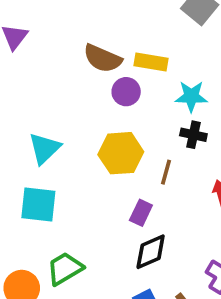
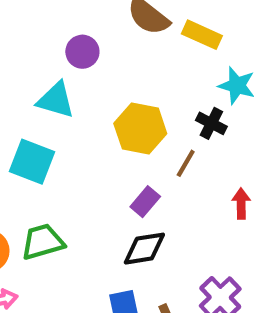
purple circle: (126, 92) -> (82, 52), moved
black cross: (193, 135) -> (211, 123), moved
cyan triangle: (45, 148) -> (56, 100), turned 45

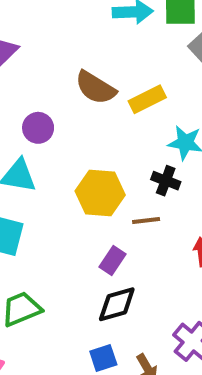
yellow rectangle: (202, 35) -> (147, 99), turned -44
brown line: (186, 163) -> (146, 221), turned 60

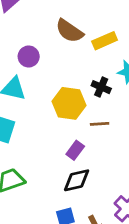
black cross: (166, 181) -> (101, 87), moved

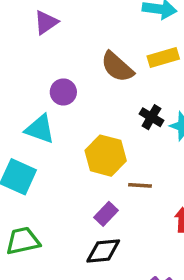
yellow rectangle: (105, 41) -> (163, 58), moved
black cross: (101, 87) -> (151, 117), moved

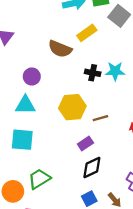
purple rectangle: (106, 214) -> (85, 144), turned 32

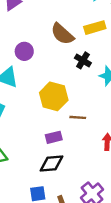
black cross: (93, 73) -> (83, 60), moved

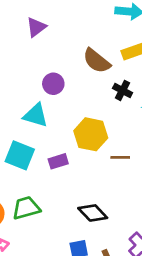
purple rectangle: (54, 137) -> (58, 161), moved
black diamond: (52, 164) -> (93, 213), turned 55

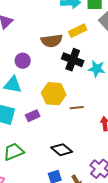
brown semicircle: (97, 61) -> (52, 41), turned -40
black cross: (123, 90) -> (73, 60), size x1.5

